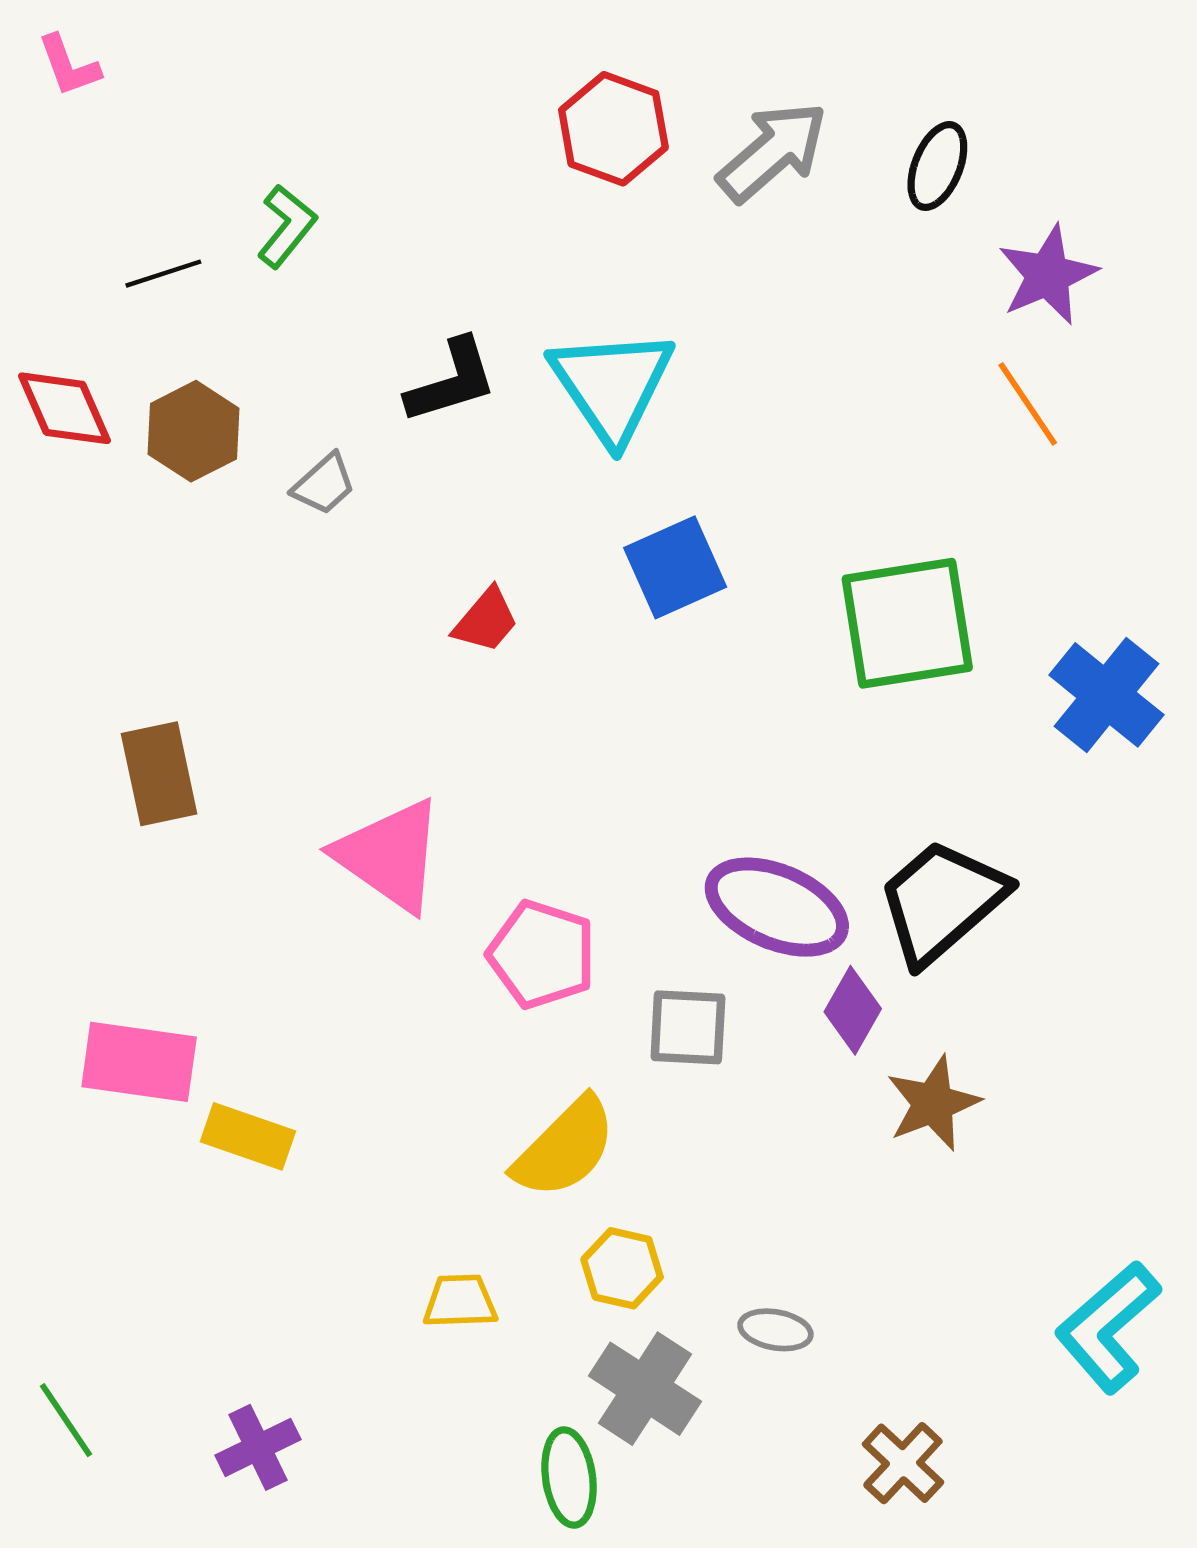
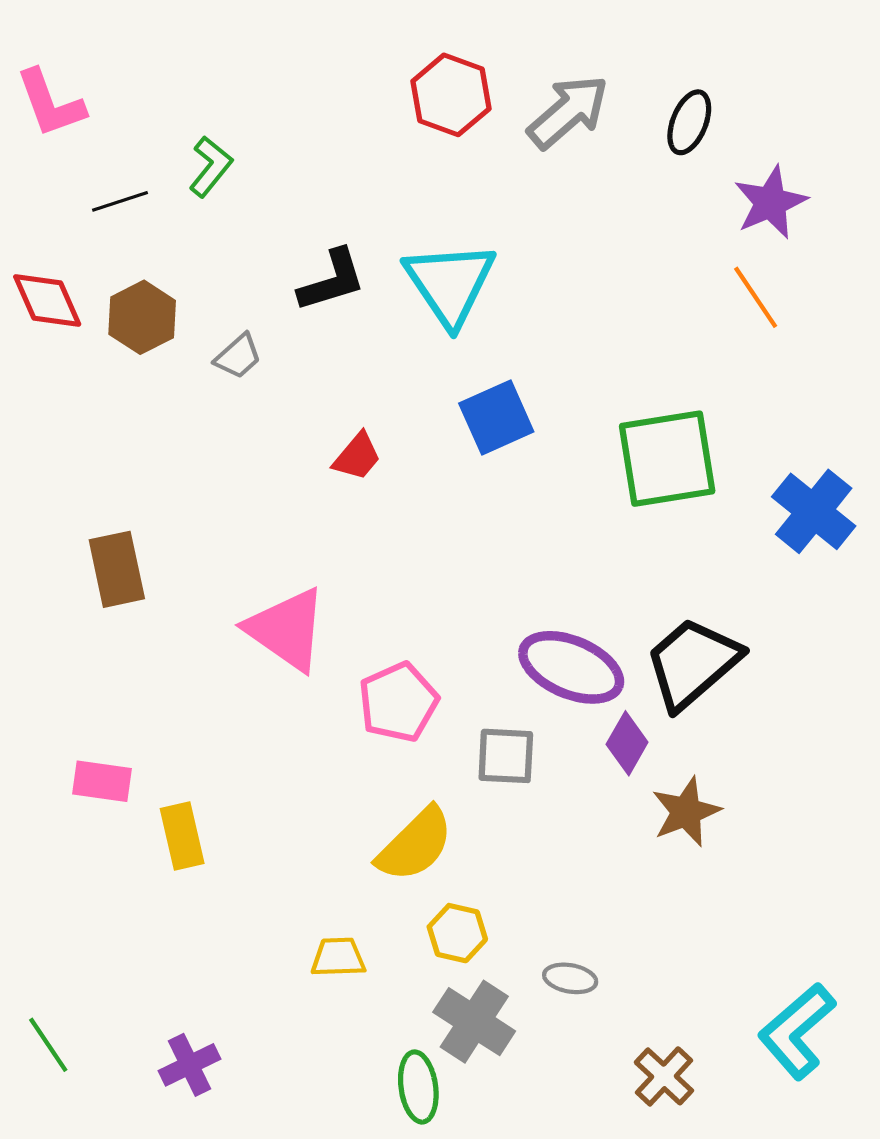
pink L-shape: (69, 66) -> (50, 103), moved, size x1.5
pink pentagon: (542, 954) -> (398, 702), turned 30
pink rectangle: (139, 1062) -> (102, 781), size x0.7
yellow rectangle: (248, 1136) -> (182, 836), turned 58
cyan L-shape: (1108, 1327) -> (797, 1031), moved

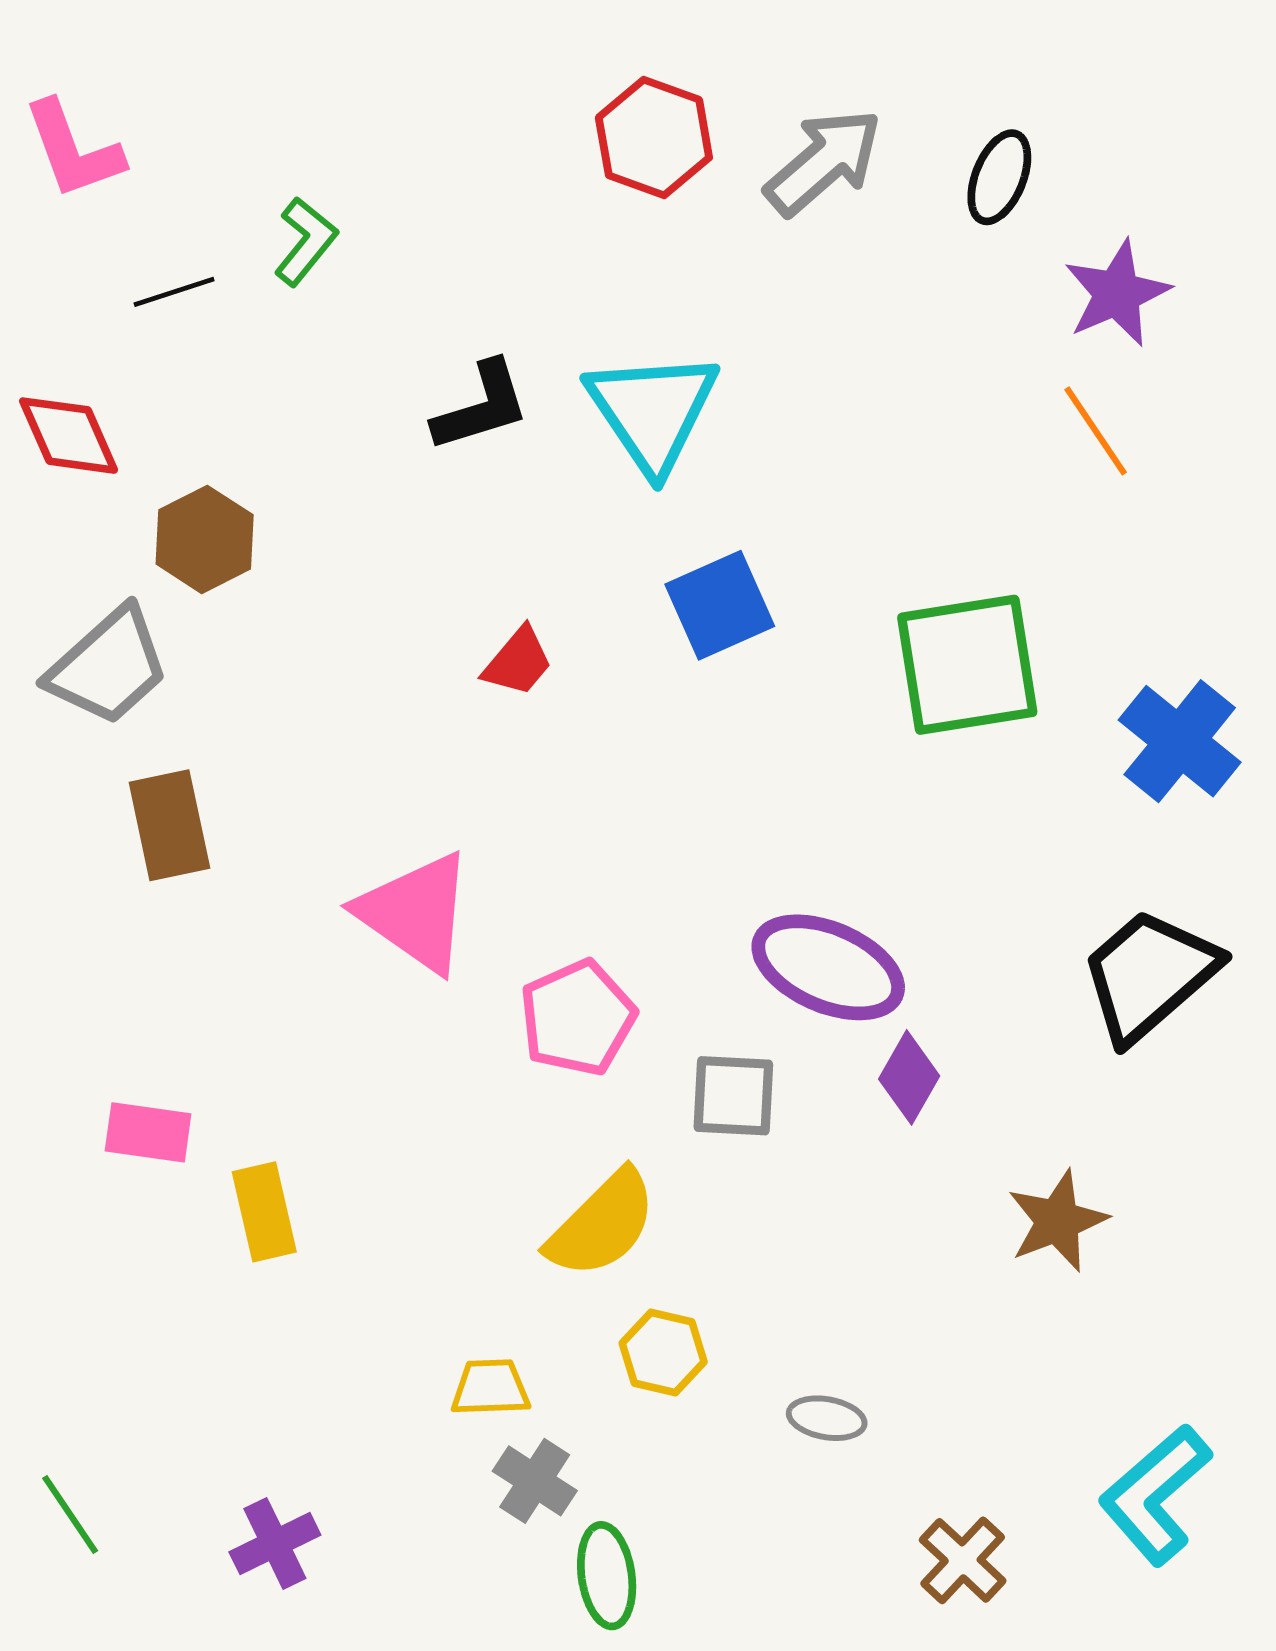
brown hexagon: (142, 317) -> (205, 539), moved
gray trapezoid: (238, 356) -> (108, 666), moved, size x1.8
black trapezoid: (692, 663) -> (1149, 975), moved
brown star: (686, 812) -> (1057, 1221), moved
gray cross: (474, 1022) -> (535, 1481), moved, size x0.7

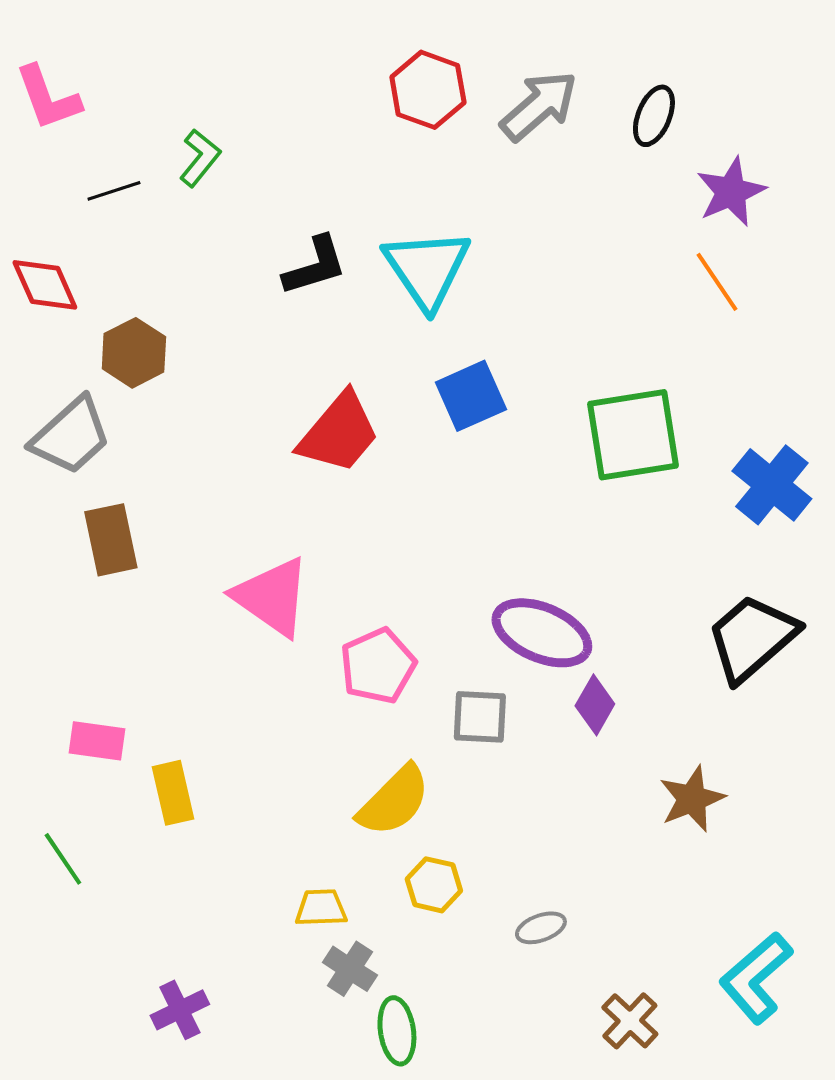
red trapezoid: (518, 662) -> (339, 433), size x1.8
gray ellipse: (827, 1418) -> (541, 928), turned -30
green line: (70, 1515) -> (63, 859), moved

